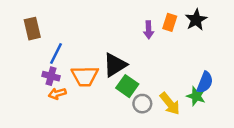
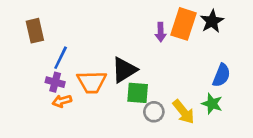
orange rectangle: (170, 22) -> (184, 24), size x1.6
blue semicircle: (205, 82) -> (221, 75), moved
green square: (127, 86) -> (138, 93), turned -30

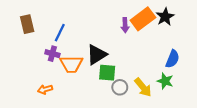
orange rectangle: (184, 24) -> (143, 19), turned 35
blue line: (61, 58) -> (60, 33), moved
purple cross: (55, 82) -> (52, 54), moved
orange arrow: (62, 101) -> (45, 89), moved

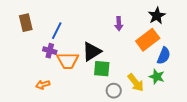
orange rectangle: (143, 19) -> (148, 40), moved
gray circle: (120, 87) -> (114, 91), moved

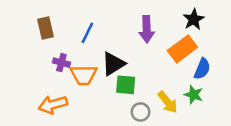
brown rectangle: (26, 23) -> (45, 28), moved
purple arrow: (119, 24) -> (147, 29), size x1.5
blue line: (57, 31) -> (87, 33), moved
orange arrow: (43, 85) -> (53, 105), size x1.6

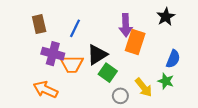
orange rectangle: (182, 49) -> (135, 42), moved, turned -35
purple cross: (61, 63) -> (53, 54), size x1.5
green square: (126, 85) -> (108, 73), turned 30
orange arrow: (53, 105) -> (45, 90), turned 40

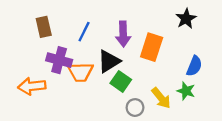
purple arrow: (126, 25) -> (123, 34), moved
orange arrow: (45, 90) -> (32, 86), moved, turned -30

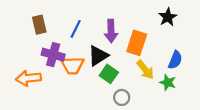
yellow arrow: (161, 98) -> (145, 70), moved

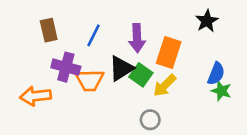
yellow arrow: (145, 70) -> (165, 85), moved, turned 84
green square: (109, 74) -> (141, 75), moved
green star: (168, 82) -> (221, 91), moved

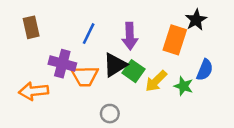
brown rectangle: (49, 30) -> (31, 27), moved
orange rectangle: (169, 53) -> (175, 40), moved
green star: (221, 91) -> (184, 86), moved
gray circle: (150, 120) -> (110, 114), moved

